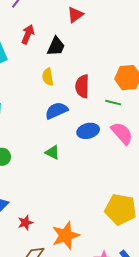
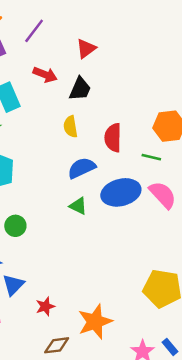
red triangle: (75, 15) -> (86, 49), moved
red arrow: (28, 34) -> (45, 75), turned 90
blue ellipse: (88, 131) -> (121, 192), size x1.4
green triangle: (52, 152) -> (78, 206), moved

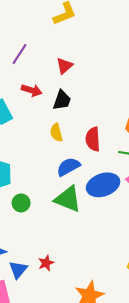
green triangle: (78, 206) -> (68, 199), size x1.8
green circle: (15, 226) -> (21, 203), moved
red star: (45, 306) -> (46, 263), moved

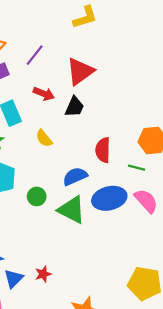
red triangle: (64, 66) -> (80, 71), size x1.6
yellow semicircle: (56, 133) -> (44, 138), moved, turned -30
green circle: (21, 203) -> (37, 196), moved

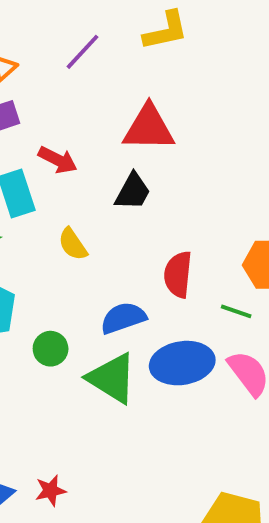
purple line: (35, 55) -> (82, 52), moved
red triangle: (80, 71) -> (149, 128), turned 32
red arrow: (44, 94) -> (58, 160), moved

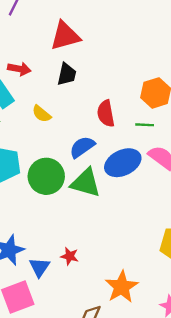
green circle: (51, 349) -> (46, 176), size x1.8
red star: (51, 491) -> (70, 256), turned -30

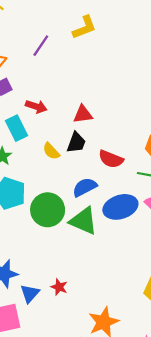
red triangle: (65, 36) -> (83, 114), moved, size x0.7
black trapezoid: (67, 74) -> (76, 143), moved
red semicircle: (106, 114) -> (111, 159), turned -65

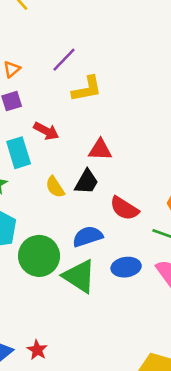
yellow L-shape: (84, 27) -> (87, 89), moved
blue ellipse: (120, 207) -> (126, 267), size x0.7

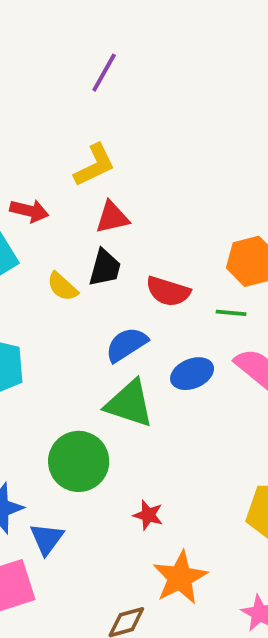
purple line: (64, 60) -> (104, 73), moved
yellow L-shape: (87, 89) -> (94, 165), moved
green circle: (39, 256) -> (79, 461), moved
red star: (37, 350) -> (148, 515), moved

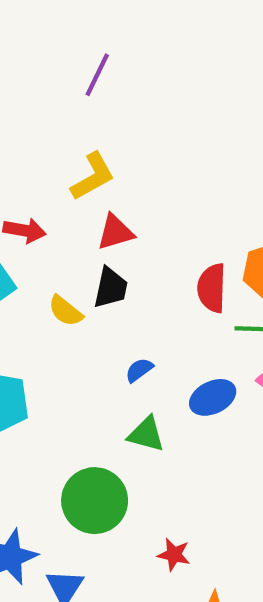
red semicircle: (168, 291) -> (212, 288), moved, turned 78
blue semicircle: (126, 345) -> (139, 370), size x0.6
green triangle: (129, 404) -> (146, 434), size x0.7

